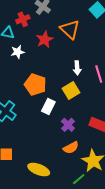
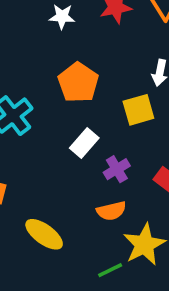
white rectangle: (48, 106) -> (84, 143), moved

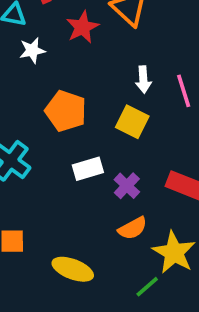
yellow square: (138, 110) -> (132, 122), turned -32
white rectangle: (84, 143) -> (88, 169), turned 48

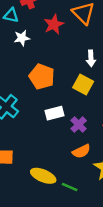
green line: (147, 287) -> (70, 187), moved, turned 63

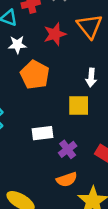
orange pentagon: (42, 77) -> (35, 75), moved
yellow square: (83, 85) -> (79, 106), turned -36

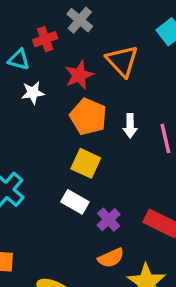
orange pentagon: (35, 75) -> (88, 117), moved
yellow square: (79, 106) -> (86, 163), moved, turned 30
white rectangle: (42, 133) -> (75, 202), turned 42

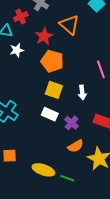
white arrow: (130, 126) -> (82, 92), moved

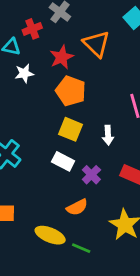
orange semicircle: (76, 146) -> (77, 207), moved

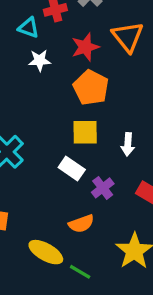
yellow square: (71, 129) -> (85, 132), turned -30

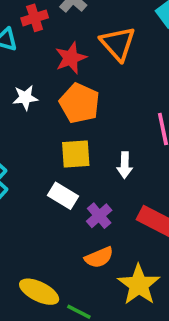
white star: (40, 60) -> (25, 98), moved
orange semicircle: (81, 224) -> (99, 257), moved

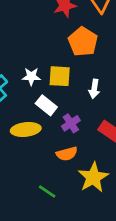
white star: (25, 98) -> (31, 76), moved
orange pentagon: (80, 103) -> (83, 42), moved
yellow ellipse: (39, 292) -> (26, 129), moved, turned -40

